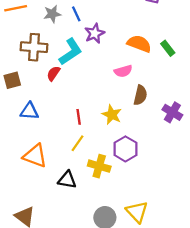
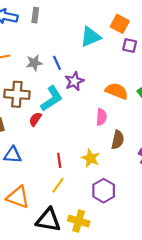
pink semicircle: (123, 71) -> (101, 117), turned -70
yellow cross: (99, 166) -> (79, 221), moved
black triangle: (67, 180) -> (48, 220), size x1.4

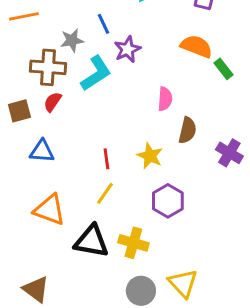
gray star: (34, 63) -> (72, 40), moved
orange semicircle: (117, 91) -> (196, 46), moved
red semicircle: (35, 119) -> (52, 102), moved

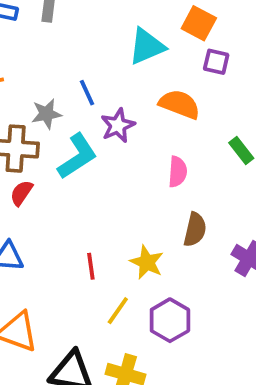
orange semicircle: (196, 46) -> (180, 104), moved
pink semicircle: (165, 99) -> (178, 172), moved
yellow line: (105, 193) -> (118, 311), moved

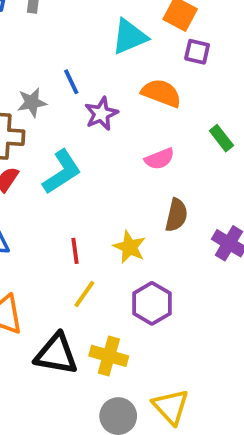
cyan L-shape: (77, 156) -> (62, 172), moved
pink semicircle: (178, 172) -> (159, 159), turned 64
yellow line: (118, 311) -> (84, 294), moved

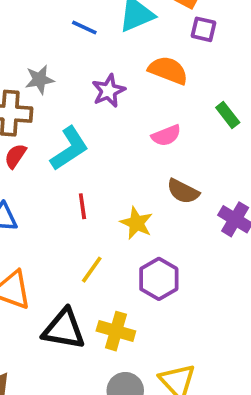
blue line: (71, 82) -> (84, 27), moved, turned -40
brown semicircle: (176, 215) -> (183, 191), turned 104
red line: (75, 251) -> (82, 206), moved

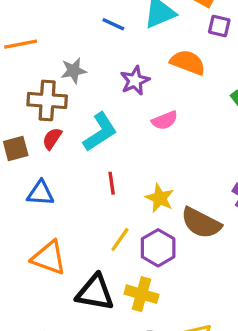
pink semicircle: (166, 135) -> (165, 120), moved
brown semicircle: (183, 191) -> (201, 223), moved, size x1.4
purple hexagon: (159, 279) -> (158, 248), moved

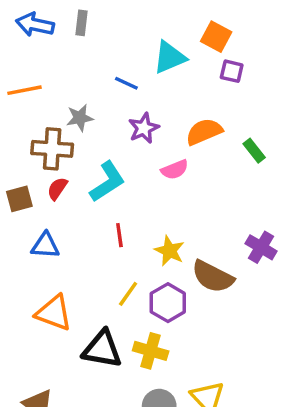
blue line: (113, 24) -> (126, 83), moved
orange semicircle: (188, 62) -> (204, 132), moved, turned -44

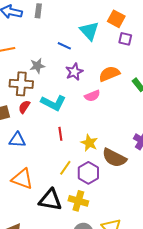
cyan triangle: (170, 57) -> (89, 31), turned -50
cyan L-shape: (107, 182) -> (53, 103), turned 60

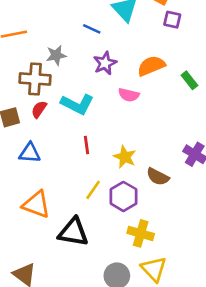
pink semicircle: (92, 96) -> (129, 95), turned 35
brown semicircle: (114, 158) -> (158, 177), size x0.7
yellow cross: (78, 201) -> (141, 233), moved

